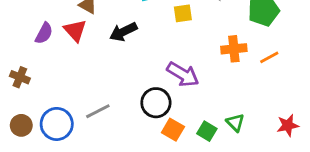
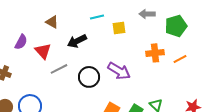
red triangle: (75, 30) -> (43, 51), moved
black circle: (156, 103) -> (89, 77), moved
gray line: (98, 111) -> (59, 69), moved

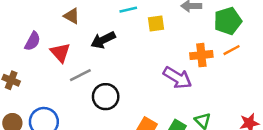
orange line: (180, 59) -> (232, 50), moved
purple arrow: (119, 71) -> (177, 78), moved
black circle: (89, 77) -> (106, 97), moved

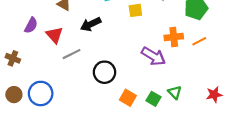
orange line: (232, 50) -> (199, 41), moved
black circle: (106, 97) -> (104, 72), moved

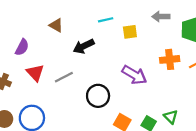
red triangle: (54, 35) -> (35, 73), moved
purple arrow: (153, 56) -> (134, 75), moved

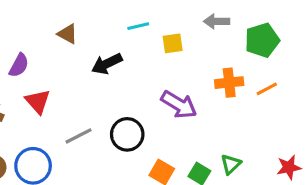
gray line: (64, 77) -> (79, 136), moved
green triangle: (171, 117) -> (231, 164), turned 32

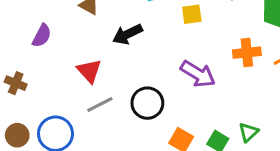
red triangle: (38, 101) -> (89, 71), moved

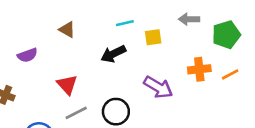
black arrow: (127, 34) -> (113, 54), moved
purple semicircle: (42, 36) -> (27, 55), turned 42

